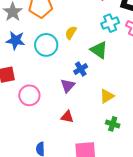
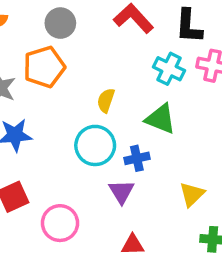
cyan cross: (110, 23) -> (169, 69), turned -30
cyan circle: (46, 45) -> (95, 145), moved
blue cross: (81, 69) -> (137, 158), turned 32

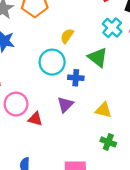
purple triangle: (121, 192) -> (65, 105), moved
yellow triangle: (192, 194) -> (103, 110), turned 42
red triangle: (133, 245) -> (35, 119), moved

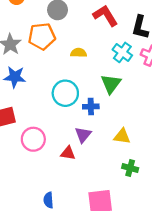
yellow semicircle: (67, 36) -> (79, 53), moved, turned 63
green triangle: (98, 57) -> (111, 84), turned 35
red triangle: (35, 119) -> (68, 153), moved

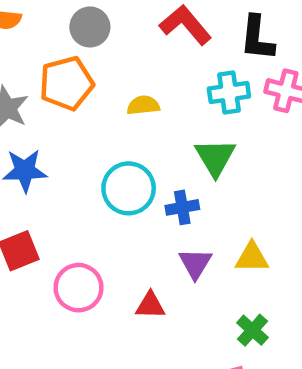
cyan cross: (122, 52) -> (229, 92), turned -36
purple triangle: (83, 135) -> (195, 264), moved
green cross: (130, 168) -> (252, 330), moved, turned 35

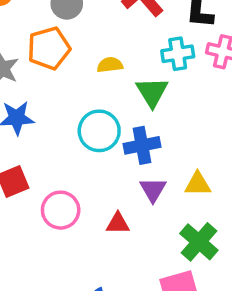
green triangle: (215, 157) -> (152, 92), moved
blue cross: (182, 207) -> (142, 145), size x1.4
green cross: (252, 330) -> (199, 242), size x1.5

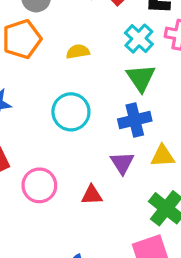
cyan cross: (178, 54) -> (139, 39), turned -36
green triangle: (152, 92) -> (141, 78), moved
blue cross: (142, 145) -> (135, 120), moved

